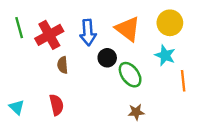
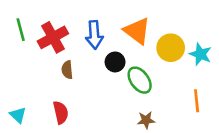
yellow circle: (170, 23) -> (171, 48), moved
cyan star: (165, 55) -> (200, 54), moved
orange line: (183, 81) -> (197, 101), moved

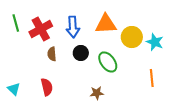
orange triangle: (137, 31) -> (106, 24), turned -40
black circle: (115, 62) -> (81, 53), moved
brown star: (146, 120) -> (97, 93), moved

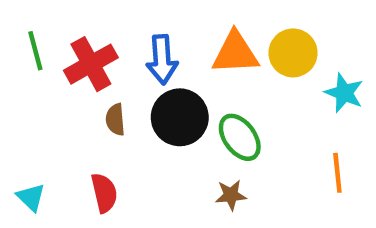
yellow circle: (132, 37) -> (293, 53), moved
black circle: (81, 53) -> (180, 117), size x1.6
brown star: (97, 93) -> (231, 195), moved

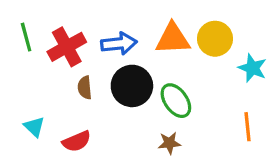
blue arrow: (162, 60) -> (119, 44), turned -92
red semicircle: (104, 193) -> (77, 141), turned 80
cyan triangle: (31, 197) -> (34, 127), moved

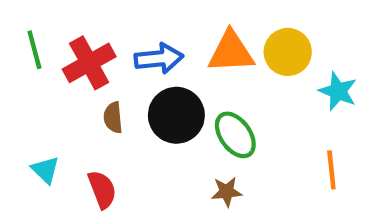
red semicircle: (77, 141) -> (102, 190), turned -88

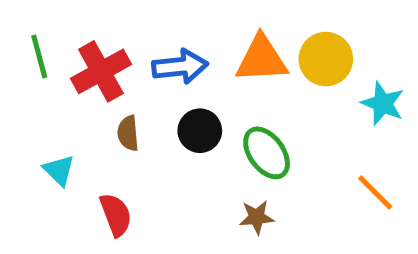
black circle: (176, 115) -> (200, 131), size x0.7
cyan triangle: (45, 170) -> (59, 170), moved
orange line: (331, 170) -> (375, 192), turned -39

